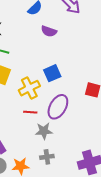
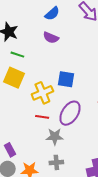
purple semicircle: (49, 31) -> (51, 38), moved
blue square: (52, 73) -> (66, 79), turned 30

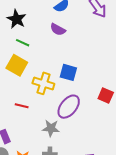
yellow cross: (42, 93) -> (43, 83), turned 35
red line: (42, 117) -> (22, 106), moved

